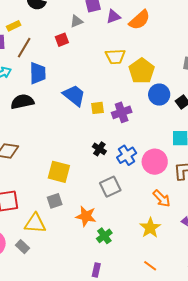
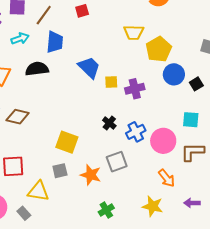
orange star: (86, 216) -> (91, 175), moved
yellow star: (150, 228) -> (153, 206), turned -30

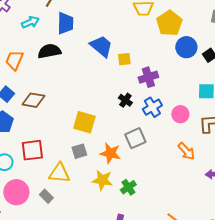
purple cross: (135, 89) -> (148, 77), moved
pink circle: (163, 141) -> (180, 114), size x0.7
yellow star: (153, 206) -> (102, 180), moved

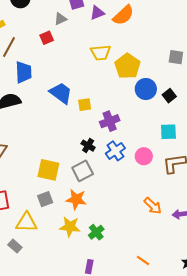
gray square: (135, 138) -> (83, 171), moved
orange arrow: (186, 151) -> (153, 206), moved

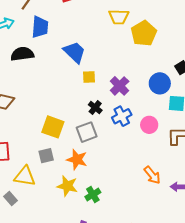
blue circle: (146, 89) -> (160, 83), moved
yellow square: (85, 105) -> (89, 77), moved
purple cross: (110, 121) -> (120, 86), turned -30

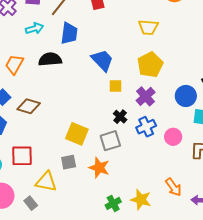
yellow pentagon: (144, 33) -> (150, 65), moved
yellow star: (67, 186) -> (141, 200), moved

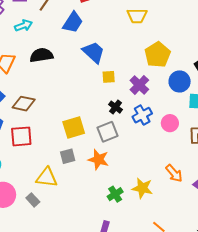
blue trapezoid: (69, 33) -> (73, 22), moved, turned 30
yellow pentagon: (150, 65) -> (158, 55), moved
yellow square: (77, 134) -> (74, 127), turned -35
red square: (22, 156) -> (21, 136), moved

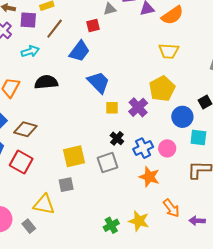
yellow trapezoid: (137, 16) -> (169, 51), moved
purple cross: (139, 85) -> (138, 107), moved
pink circle: (170, 123) -> (167, 148), moved
red square: (21, 136) -> (21, 162), turned 30
orange star: (98, 159) -> (149, 177), moved

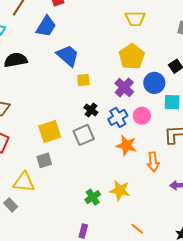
purple cross: (138, 107) -> (124, 87), moved
orange arrow: (171, 208) -> (153, 162), moved, turned 36

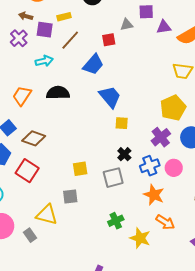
yellow square: (50, 131) -> (80, 169), size x0.7
orange arrow: (153, 162) -> (165, 222), moved, turned -60
green cross: (93, 197) -> (116, 221), moved

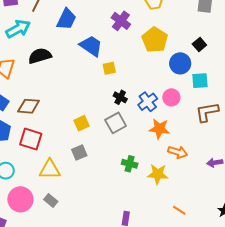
cyan arrow: (44, 61) -> (18, 29), size x1.4
purple cross: (161, 137) -> (121, 21), moved
yellow triangle: (47, 215) -> (50, 169), moved
green cross: (116, 221) -> (130, 164), turned -35

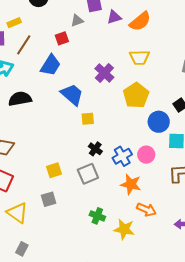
yellow triangle: (50, 169) -> (17, 213), turned 30
gray rectangle: (51, 200) -> (22, 249), moved, turned 72

